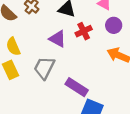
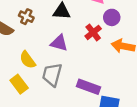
red cross: (84, 31) -> (93, 32), moved
yellow semicircle: (13, 47) -> (28, 60), moved

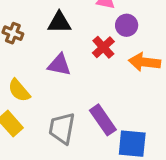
gray trapezoid: (52, 75) -> (62, 128), moved
purple rectangle: (88, 87) -> (103, 120), turned 40

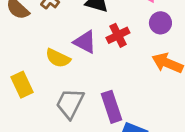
red cross: (103, 47) -> (118, 35), moved
yellow semicircle: (19, 90) -> (58, 58), moved, turned -40

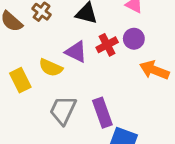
purple circle: (160, 23) -> (134, 39), moved
yellow rectangle: (22, 85) -> (20, 80), moved

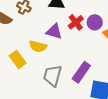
purple circle: (134, 39) -> (95, 22), moved
purple rectangle: (102, 113) -> (81, 72), turned 65

